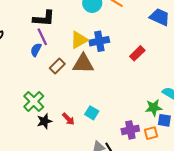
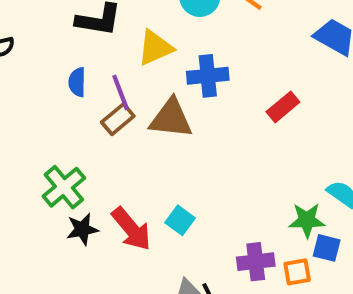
purple line: (42, 37) -> (121, 92), moved
yellow triangle: (79, 40) -> (155, 48), moved
blue semicircle: (36, 50) -> (77, 82), turned -32
red arrow: (68, 119) -> (131, 229), size x1.6

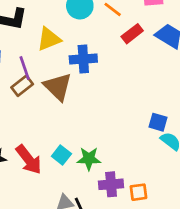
red rectangle: (283, 107) -> (132, 34), moved
brown triangle: (171, 119) -> (58, 87), turned 36
green star: (307, 220) -> (89, 159), moved
blue square: (327, 248) -> (158, 122), moved

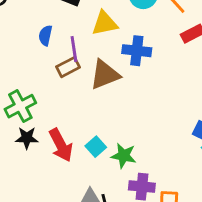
brown triangle: (58, 87) -> (105, 75), turned 44

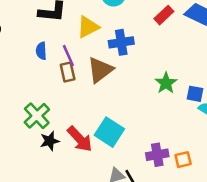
brown rectangle: (68, 67) -> (68, 72), turned -60
cyan square: (96, 147) -> (109, 132), size x1.6
green star: (124, 156) -> (166, 83), moved, turned -30

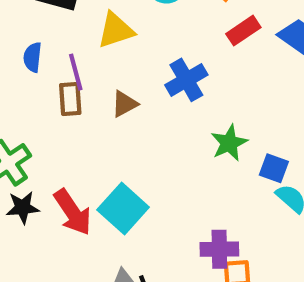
blue cross: (121, 42) -> (186, 80), moved, turned -30
brown triangle: (100, 70) -> (124, 104), size x0.6
purple cross: (157, 155) -> (219, 249), moved

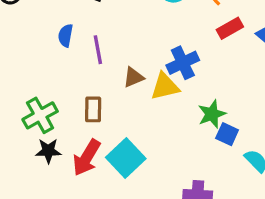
yellow triangle: (116, 30) -> (165, 86), moved
brown rectangle: (70, 99) -> (93, 109), moved
blue square: (274, 168) -> (227, 134), moved
red arrow: (73, 212) -> (87, 158), turned 60

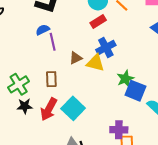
red rectangle: (230, 28) -> (98, 22), moved
blue semicircle: (66, 35) -> (43, 30), moved, turned 56
yellow triangle: (165, 86) -> (95, 63), turned 30
blue square: (227, 134) -> (135, 91), size x1.5

